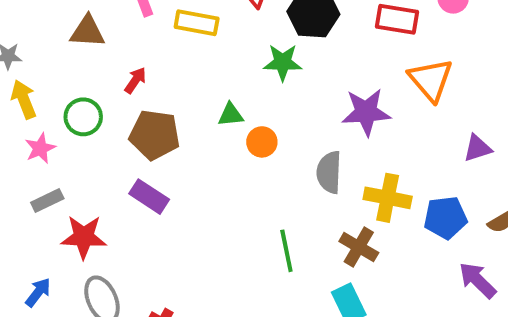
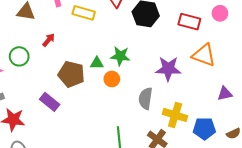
green star: (283, 62) -> (120, 56), moved
orange triangle: (431, 80) -> (204, 55), turned -35
brown pentagon: (155, 135) -> (71, 74), moved

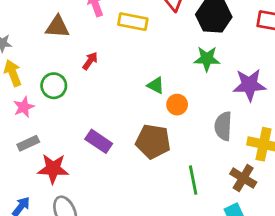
green star: (120, 56) -> (207, 59), moved
green triangle: (97, 63) -> (156, 85), turned 32
brown pentagon: (71, 74) -> (153, 141), moved

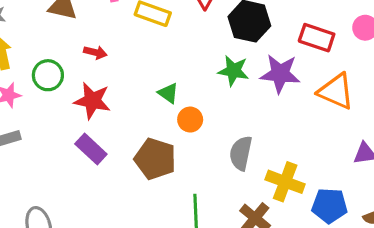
red arrow: (90, 61) -> (95, 52), turned 60
purple star: (249, 85) -> (280, 74), moved
red star: (53, 169) -> (92, 101), moved

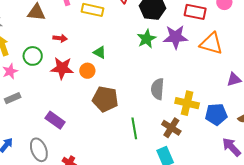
green star: (233, 71) -> (147, 39), turned -30
green triangle: (168, 93) -> (100, 52), moved
orange circle: (190, 120) -> (87, 71), moved
purple rectangle: (91, 149) -> (55, 120), moved

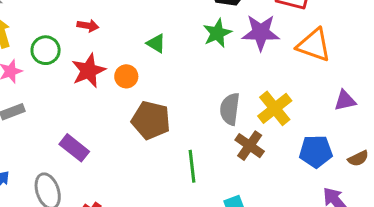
green triangle: (100, 52) -> (156, 43), moved
red star: (62, 68) -> (89, 71), turned -30
yellow cross: (187, 103) -> (275, 108), moved, turned 35
brown cross: (171, 128) -> (250, 146), moved

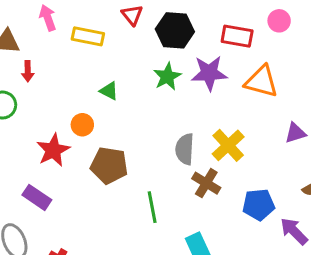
red arrow: (88, 26) -> (28, 71), moved, turned 84
red star: (89, 71) -> (53, 150), moved
blue pentagon: (316, 151) -> (259, 205), moved

